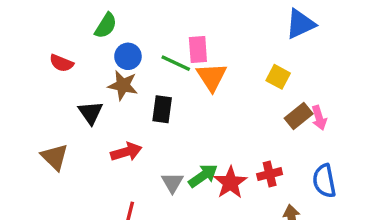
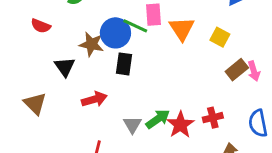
blue circle: (128, 56) -> (115, 33), moved, size x1.4
orange triangle: (212, 77) -> (182, 29), moved

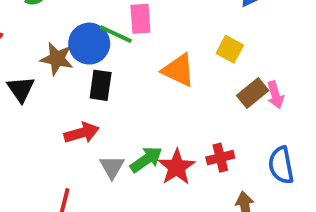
orange triangle: (182, 29) -> (178, 70), moved, turned -32
red arrow: (94, 99) -> (82, 133), moved

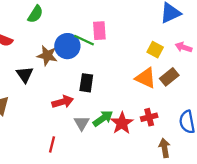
orange triangle: (178, 70) -> (146, 78), moved
black rectangle: (101, 85) -> (86, 83), moved
pink arrow: (275, 95) -> (184, 47), moved, turned 126

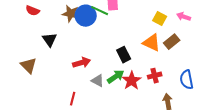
brown star: (47, 56) -> (71, 14), moved
black rectangle: (86, 83) -> (124, 55), moved, turned -35
gray triangle: (82, 123) -> (98, 81), turned -32

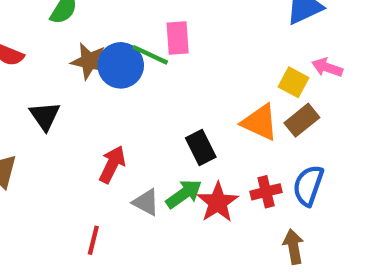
yellow square: (160, 19) -> (293, 82), moved
red arrow: (82, 63) -> (112, 164), turned -48
blue semicircle: (187, 80) -> (308, 185), moved, turned 30

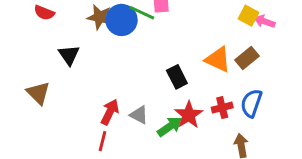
yellow square: (293, 82) -> (248, 16), moved
red arrow: (112, 164) -> (110, 112), moved
green arrow: (184, 194) -> (170, 127), moved

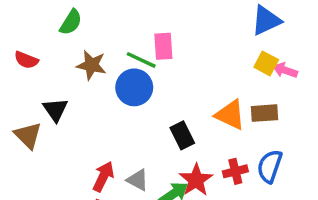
blue circle: (121, 20) -> (134, 87), moved
brown rectangle: (247, 58) -> (264, 113), turned 35
brown triangle: (38, 93) -> (28, 135), moved

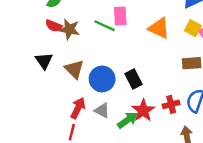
red semicircle: (26, 60) -> (54, 26), moved
blue circle: (134, 87) -> (102, 79), moved
orange triangle: (230, 115) -> (159, 28), moved
brown triangle: (28, 135) -> (74, 69), moved

